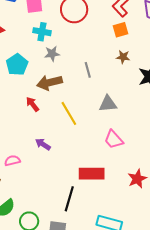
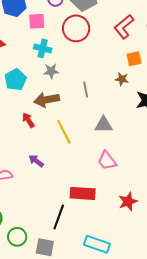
orange square: (120, 30) -> (134, 59), moved

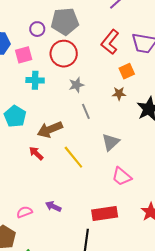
gray star: (51, 71) -> (76, 85), moved
gray triangle: (103, 125) -> (111, 142), turned -30
purple arrow: (36, 161) -> (53, 206), moved

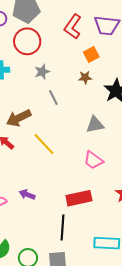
gray triangle: (111, 142) -> (95, 125), moved, turned 36

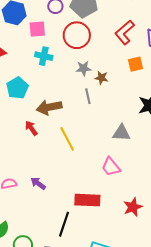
brown star: (85, 77) -> (101, 78), moved

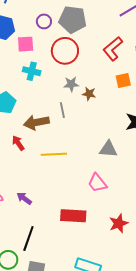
gray line: (88, 96) -> (62, 110), moved
yellow line: (67, 139) -> (54, 154), turned -65
black line: (64, 224) -> (28, 239), moved

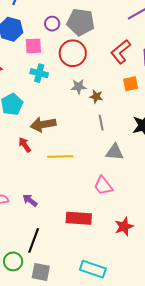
gray line: (62, 110) -> (101, 123), moved

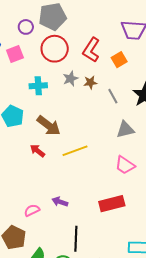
red L-shape: (121, 52) -> (91, 50), moved
cyan cross: (39, 73) -> (38, 86), moved
gray line: (101, 123) -> (113, 96), moved
brown arrow: (43, 124) -> (49, 126), turned -115

